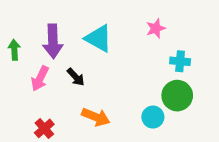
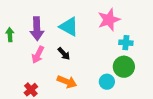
pink star: (156, 28) -> (109, 20), size x1.6
black arrow: (76, 77) -> (64, 54), moved
pink arrow: (40, 78) -> (38, 55), moved

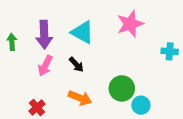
cyan cross: (126, 43) -> (170, 51), moved
green circle: (124, 67) -> (122, 88), moved
cyan circle: (107, 82) -> (141, 105), moved

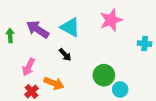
purple arrow: (44, 35) -> (38, 29), turned 125
pink arrow: (45, 66) -> (28, 67), moved
orange arrow: (80, 98) -> (54, 83), moved

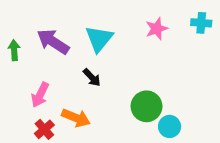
pink star: (111, 20) -> (157, 29), size x0.7
cyan triangle: (70, 27) -> (99, 39), turned 40
cyan cross: (145, 44) -> (201, 23), moved

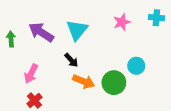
orange arrow: (76, 118) -> (84, 81), moved
cyan circle: (170, 126) -> (136, 66), moved

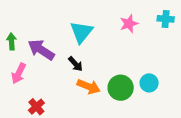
purple arrow: (41, 32) -> (41, 50), moved
cyan circle: (136, 66) -> (149, 83), moved
pink arrow: (31, 74) -> (19, 73), moved

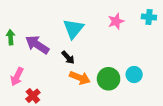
pink arrow: (19, 73) -> (17, 77), moved

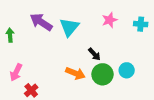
cyan cross: (149, 17) -> (141, 24), moved
purple arrow: (37, 45) -> (41, 22), moved
black arrow: (68, 57) -> (94, 54), moved

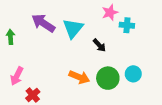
pink star: (110, 20) -> (110, 12), moved
cyan cross: (141, 24) -> (127, 25), moved
black arrow: (94, 54) -> (99, 45), moved

